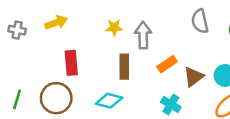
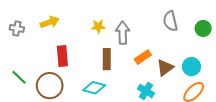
green line: (17, 99) -> (19, 77), moved, turned -63

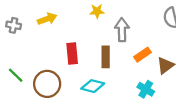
yellow star: (98, 26) -> (97, 11), moved
red rectangle: (62, 56) -> (72, 54), moved

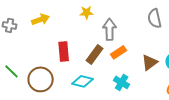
orange rectangle: (143, 55) -> (119, 52), moved
brown rectangle: (106, 57) -> (95, 54), turned 36
cyan cross: (146, 89) -> (122, 82), moved

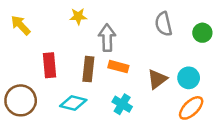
yellow arrow: (41, 19) -> (21, 25), turned -114
orange rectangle: (119, 52) -> (118, 67), turned 49
brown rectangle: (95, 54) -> (88, 69), turned -30

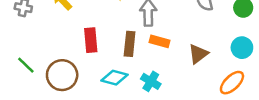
cyan circle: (189, 78) -> (242, 48), moved
cyan cross: (122, 104) -> (151, 81), moved

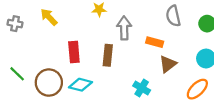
orange rectangle: (160, 41) -> (155, 42), moved
cyan diamond: (115, 78) -> (80, 85), moved
cyan cross: (151, 81) -> (142, 88), moved

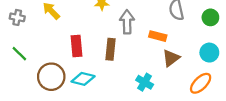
green line: (17, 74) -> (19, 54), moved

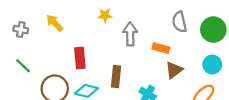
green circle: (210, 17) -> (213, 30), size x1.5
brown rectangle: (111, 49) -> (116, 77), moved

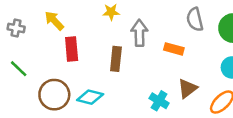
red rectangle: (80, 58) -> (72, 49), moved
brown triangle: (174, 70) -> (187, 88), moved
brown rectangle: (116, 77) -> (116, 59), moved

